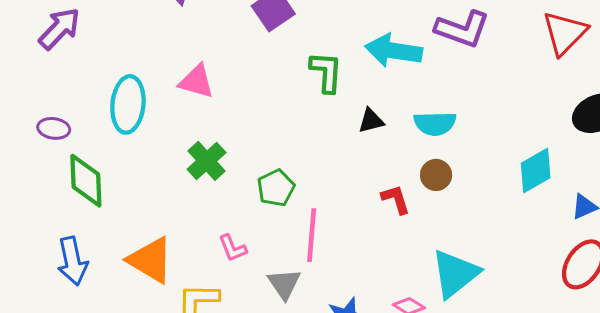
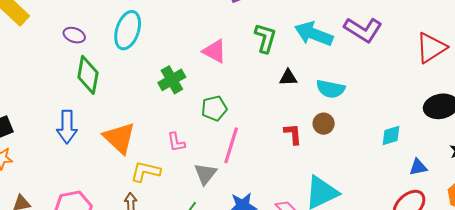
pink triangle: (196, 81) -> (215, 51), moved
cyan diamond: (536, 170) -> (391, 136), size x0.7

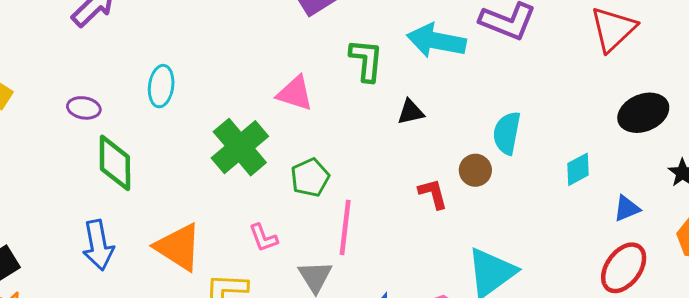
cyan ellipse: (128, 30) -> (161, 86), size x0.7
green cross: (172, 80) -> (240, 147), size x1.4
cyan semicircle: (331, 89) -> (507, 133), moved, turned 100

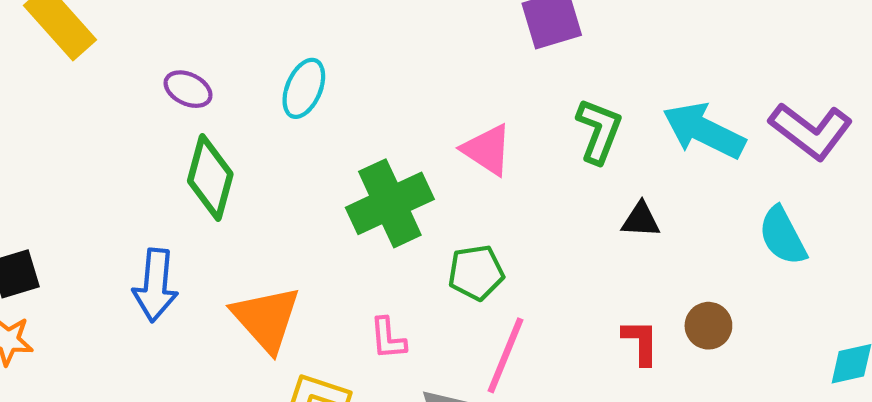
cyan semicircle: (507, 133) -> (783, 236), moved, turned -54

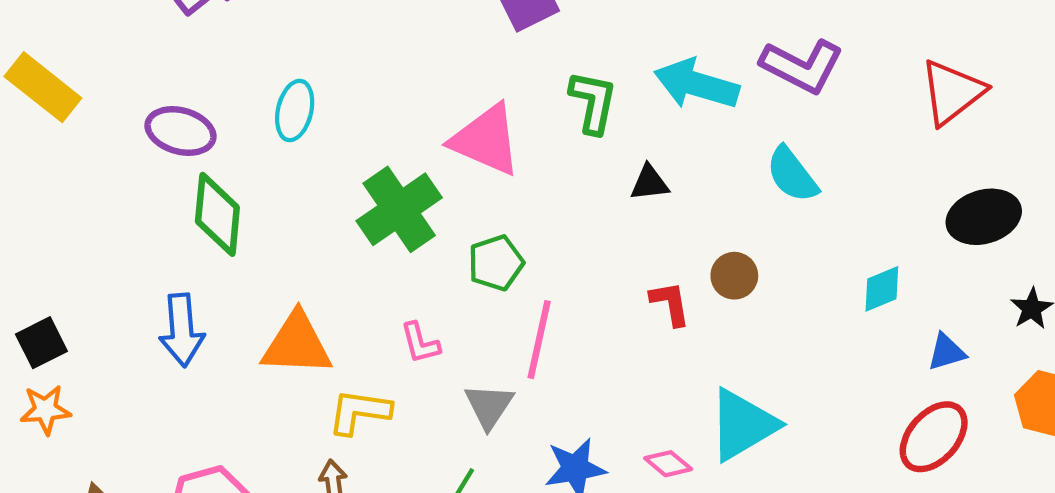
purple ellipse: (188, 89) -> (180, 131), size x1.4
pink triangle: (487, 150) -> (486, 140), size x1.4
orange triangle: (266, 319) -> (297, 344), turned -36

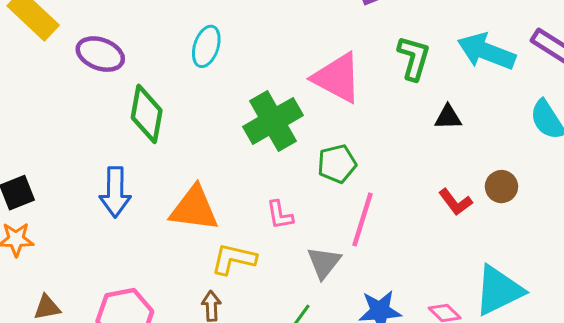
purple ellipse: (180, 131) -> (100, 54), moved
red L-shape: (670, 303) -> (455, 202), turned 148

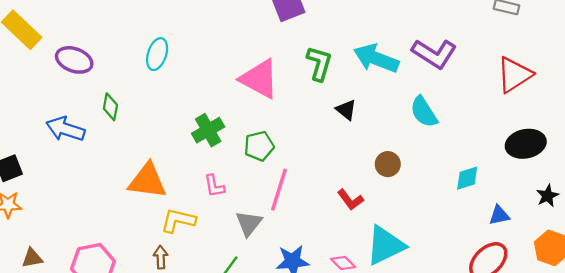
green diamond: (147, 114) -> (110, 107), size x0.6
black triangle: (448, 117) -> (346, 110), turned 40
green cross: (273, 121) -> (208, 130), moved, size x0.7
blue arrow: (115, 192) -> (65, 129), moved, turned 108
red L-shape: (455, 202) -> (350, 200), moved

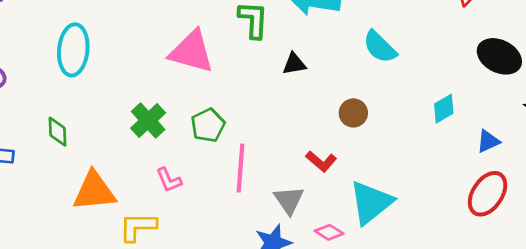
cyan ellipse: (157, 54) -> (73, 50), size x1.4
green diamond: (110, 107) -> (57, 132), moved
black triangle: (346, 110) -> (294, 64), turned -35
black ellipse: (526, 144) -> (499, 56), turned 51
gray triangle: (249, 223) -> (289, 200), moved

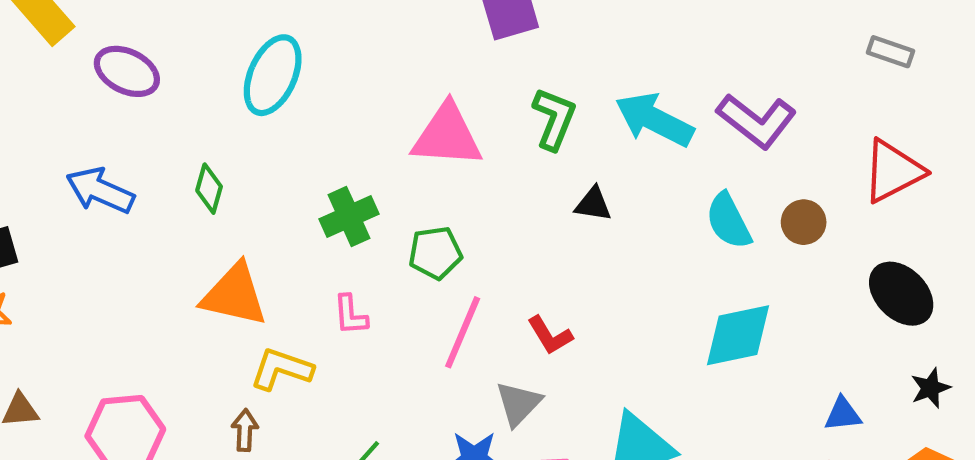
pink triangle: (192, 52) -> (447, 136), turned -30
cyan diamond: (444, 109) -> (738, 335), moved, size x1.6
brown circle: (353, 113) -> (804, 222), moved
red L-shape: (321, 161) -> (550, 335), moved

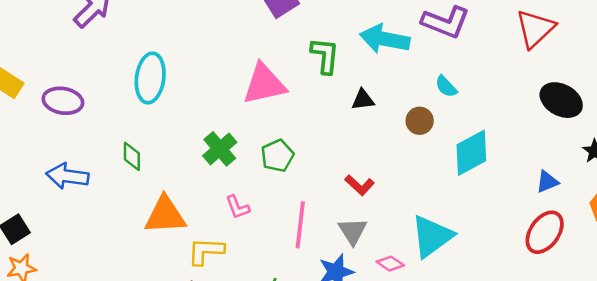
cyan semicircle: (729, 221) -> (446, 86), size x0.7
brown circle: (804, 222) -> (420, 121), moved
pink line: (463, 332) -> (300, 225), moved

